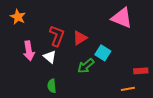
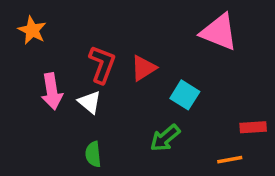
green arrow: (86, 66) -> (165, 138), moved

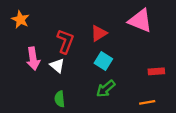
red triangle: (144, 68) -> (99, 33), moved
cyan square: (185, 95) -> (103, 61), moved
red rectangle: (253, 127) -> (156, 71), moved

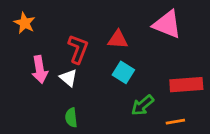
red triangle: (99, 33) -> (118, 39), turned 36
red rectangle: (156, 71) -> (186, 85), size x1.6
green arrow: (106, 89) -> (142, 105), moved

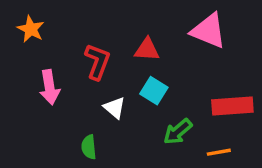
white triangle: (68, 78) -> (114, 108), moved

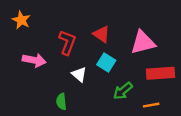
pink triangle: (209, 31) -> (143, 42), moved, turned -36
red triangle: (147, 50) -> (102, 34), turned 30
pink arrow: (50, 87) -> (34, 60), turned -70

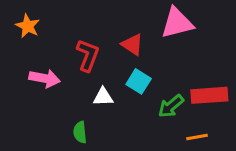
pink triangle: (143, 42) -> (177, 23), moved
white triangle: (79, 74) -> (103, 97), turned -42
green arrow: (123, 91) -> (171, 106), moved

